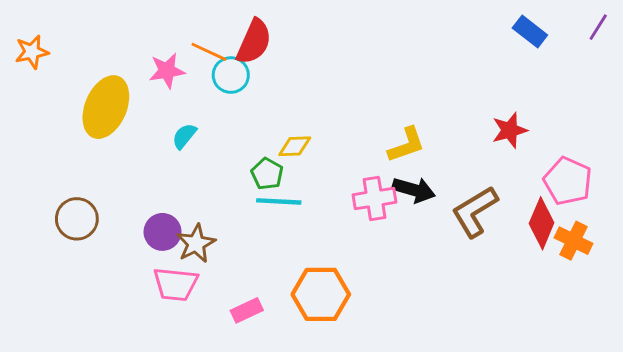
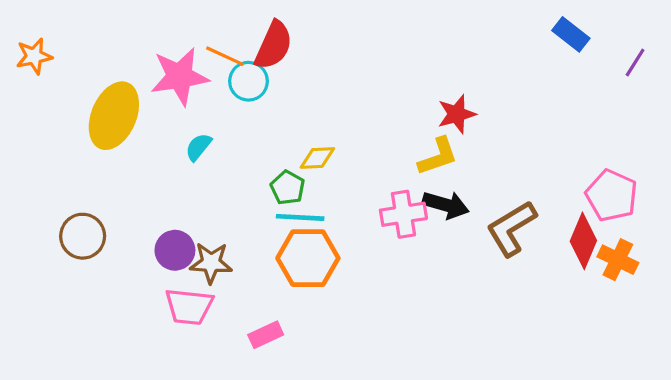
purple line: (598, 27) -> (635, 62), moved
pink star: (167, 71) -> (180, 77), size x1.5
red star: (510, 130) -> (457, 114), moved
brown star: (196, 244) -> (211, 263), turned 30
orange hexagon: (321, 294) -> (308, 258), moved

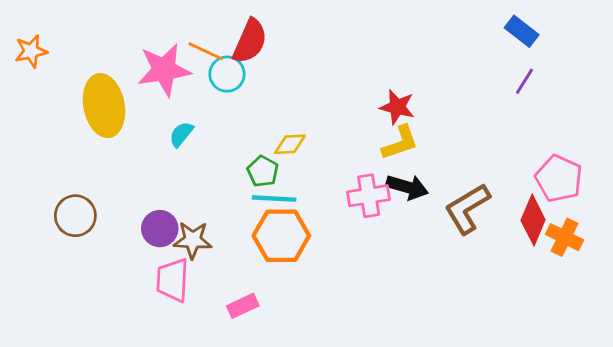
purple line: (635, 62) -> (525, 81), moved
red star: (457, 114) -> (397, 107), moved, turned 30
yellow ellipse: (114, 116) -> (104, 106), turned -34
pink trapezoid: (189, 307) -> (173, 280), turned 87

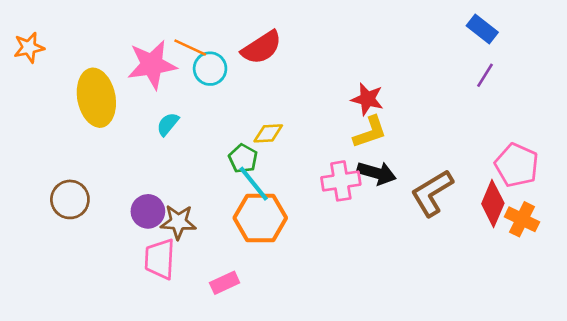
red semicircle: (250, 41) -> (262, 47), moved, turned 33
cyan line: (274, 199) -> (254, 184), turned 48

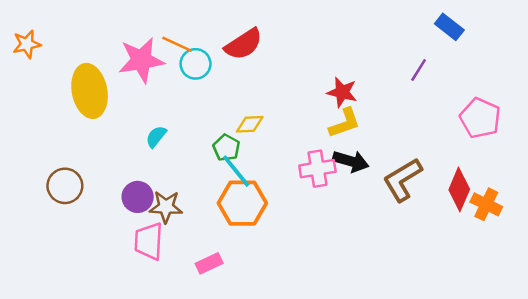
purple line: (485, 75) -> (419, 70), moved
cyan semicircle: (168, 124) -> (156, 137), moved
pink pentagon: (517, 165) -> (480, 118), moved

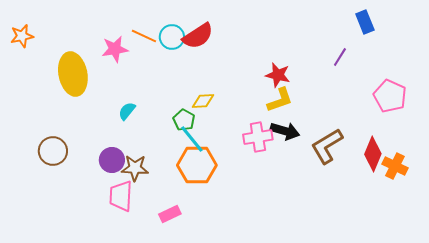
blue rectangle: (449, 27) -> (365, 22), turned 30
pink star: (141, 60) -> (115, 49), size x0.7
cyan circle: (196, 64) -> (172, 37), moved

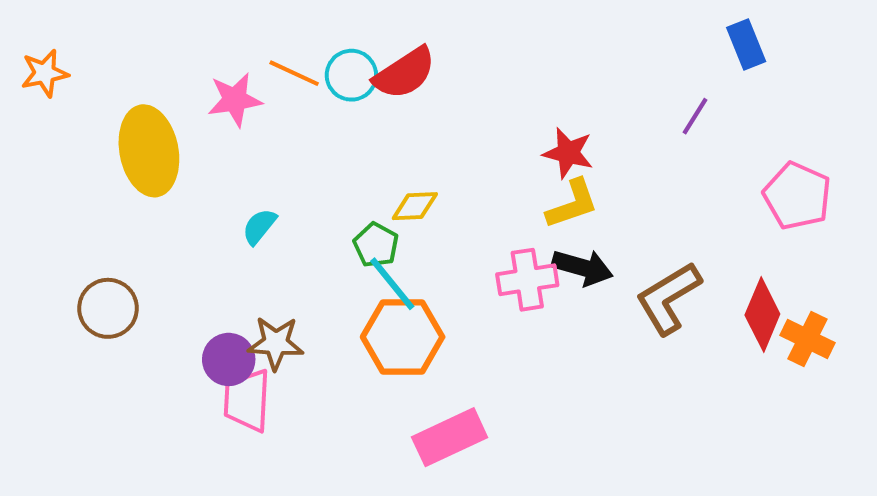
purple circle: (112, 160) -> (229, 359), moved
pink rectangle: (170, 214) -> (450, 437), moved, size x1.6

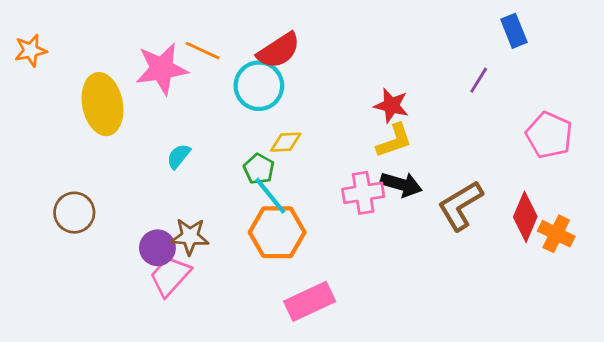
cyan circle: (351, 75) -> (259, 86), moved, size x1.4
pink star: (235, 100) -> (162, 69), size x1.4
pink trapezoid: (247, 400) -> (170, 276), turned 39

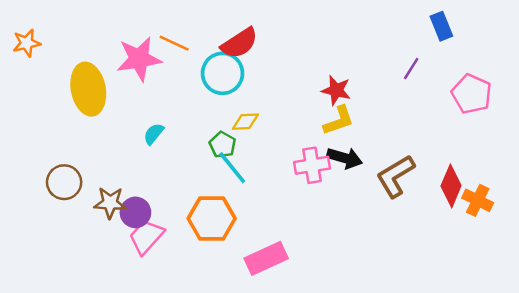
pink pentagon: (549, 135) -> (472, 94), moved
orange hexagon: (277, 232) -> (212, 218), moved
brown star: (190, 237) -> (110, 203), moved

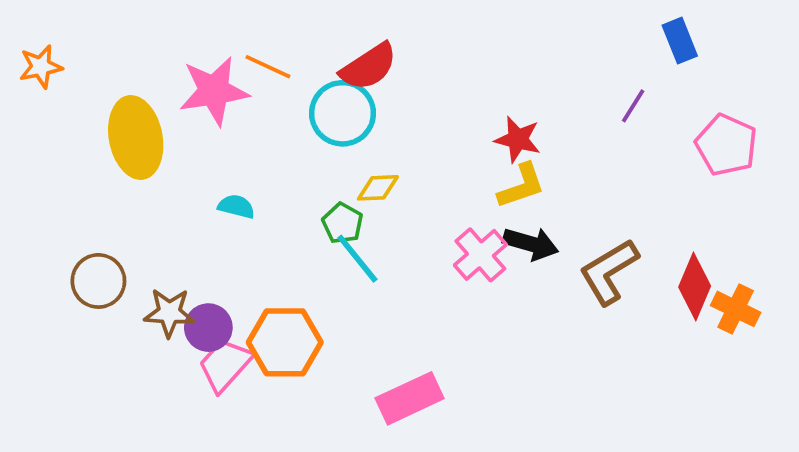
cyan semicircle: (154, 134) -> (236, 206), turned 65
pink cross: (312, 165) -> (480, 255), turned -32
orange hexagon: (212, 218) -> (285, 342), moved

